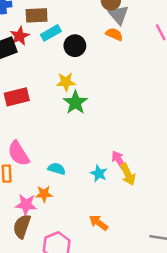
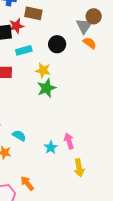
gray triangle: (119, 15) -> (84, 26), moved
cyan rectangle: (51, 33) -> (24, 50), moved
yellow arrow: (128, 174) -> (79, 168), moved
orange arrow: (99, 223) -> (27, 183), moved

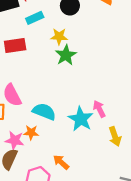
cyan semicircle: (19, 136) -> (44, 112), size x1.5
cyan star: (51, 147) -> (81, 119), size x1.6

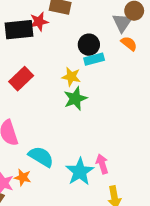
cyan rectangle: (35, 18) -> (94, 59), moved
red rectangle: (15, 46) -> (21, 79), turned -45

